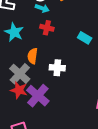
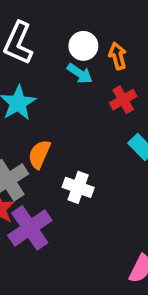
red cross: (47, 28) -> (123, 100), moved, turned 32

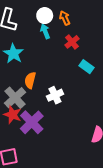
cyan arrow: (80, 73) -> (45, 31), turned -136
white cross: (78, 187) -> (55, 95), turned -35

